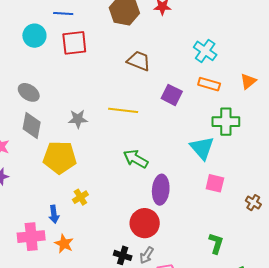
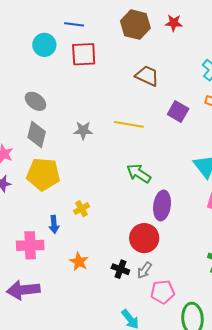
yellow pentagon: (60, 157) -> (43, 174), moved
orange star: (64, 244) -> (79, 262), moved

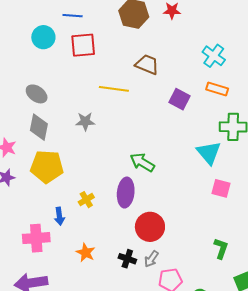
yellow line: (129, 124) -> (114, 89), moved
purple ellipse: (162, 205) -> (126, 193), moved

